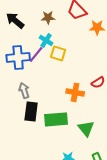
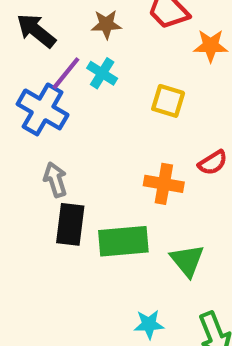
yellow square: (58, 53) -> (168, 101), moved
purple line: (36, 54) -> (66, 73), moved
blue cross: (18, 57) -> (43, 109), turned 35

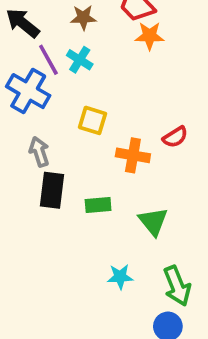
orange star: (211, 46) -> (150, 36), moved
purple line: (66, 73) -> (48, 60), turned -68
yellow square: (168, 101) -> (93, 120), moved
green rectangle: (123, 241) -> (98, 205), size x0.6

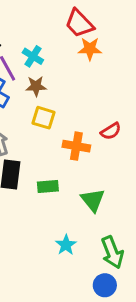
brown star: (83, 17) -> (36, 86), moved
cyan cross: (80, 60) -> (33, 56), moved
cyan star: (120, 277) -> (66, 245), turned -30

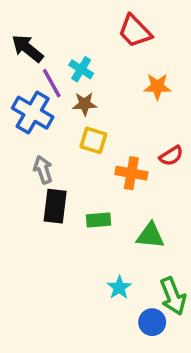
orange star: (90, 49) -> (157, 87), moved
green triangle: (93, 200) -> (150, 236), turned -45
blue circle: (105, 285) -> (152, 322), moved

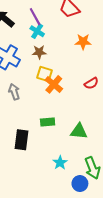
purple line: (52, 83) -> (35, 17), moved
orange cross: (131, 173) -> (54, 84), moved, turned 30
black rectangle: (55, 206) -> (21, 140), moved

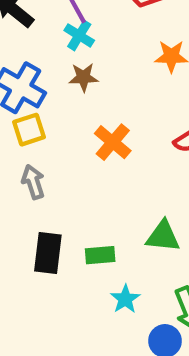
yellow square: (44, 74) -> (29, 130), moved, turned -35
gray arrow: (14, 92) -> (33, 182), moved
green rectangle: (48, 122) -> (100, 255), moved

